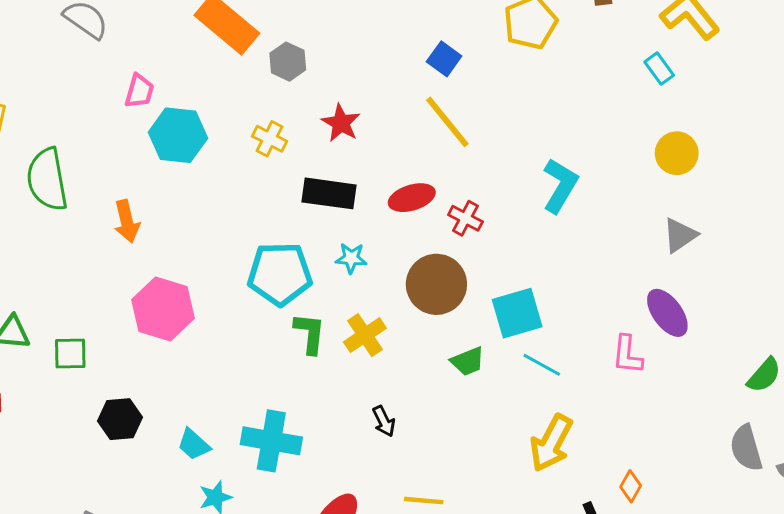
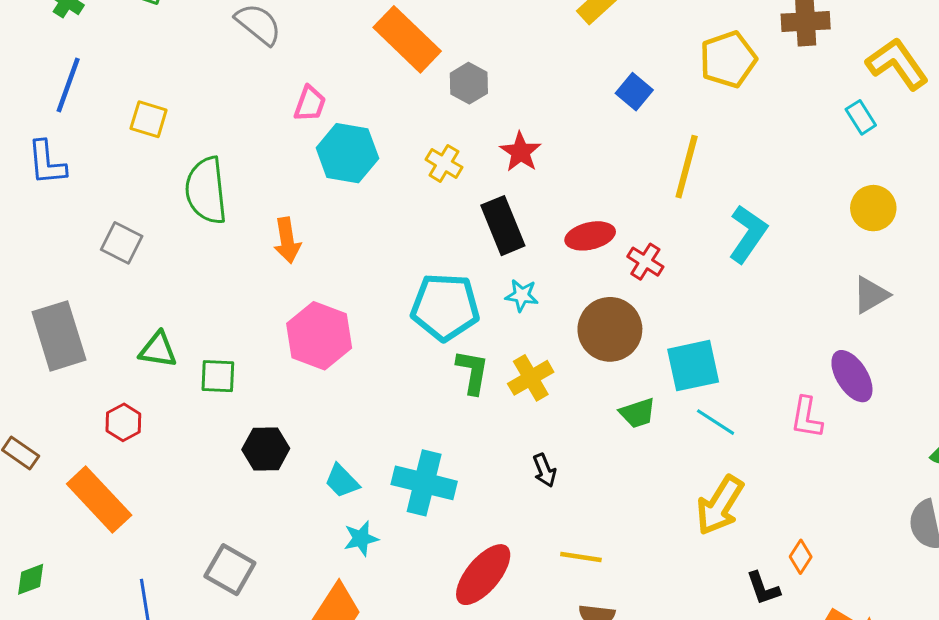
yellow line: (447, 122) -> (687, 167), moved, turned 50
black rectangle: (329, 193) -> (503, 226), turned 56

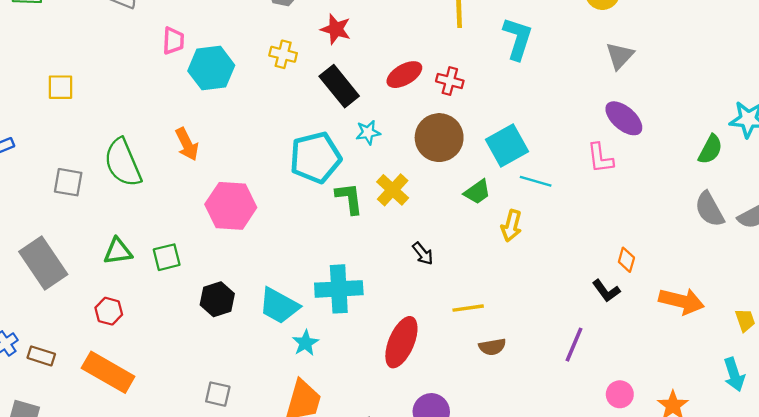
green semicircle: (206, 190) -> (123, 163), moved
cyan trapezoid: (342, 481) -> (279, 306), size x1.5
yellow arrow: (720, 505) -> (511, 226), moved, size x0.7
gray square: (230, 570) -> (218, 394), size x0.7

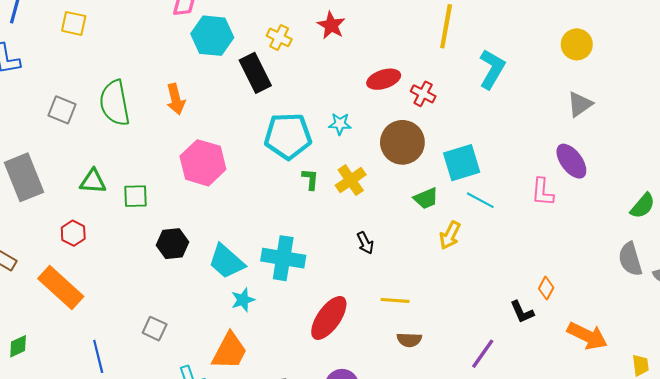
black rectangle: (339, 86) -> (255, 73), moved
green L-shape: (349, 198) -> (310, 179), size x0.7

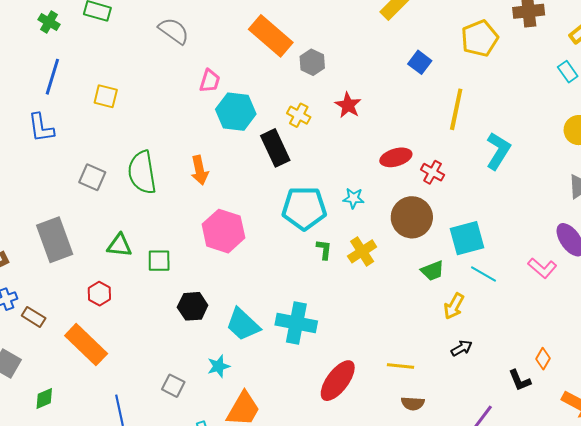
pink L-shape: (543, 192) -> (542, 268), turned -56
black arrow: (365, 243) -> (462, 348), moved, turned -95
cyan star: (243, 300) -> (219, 366), moved

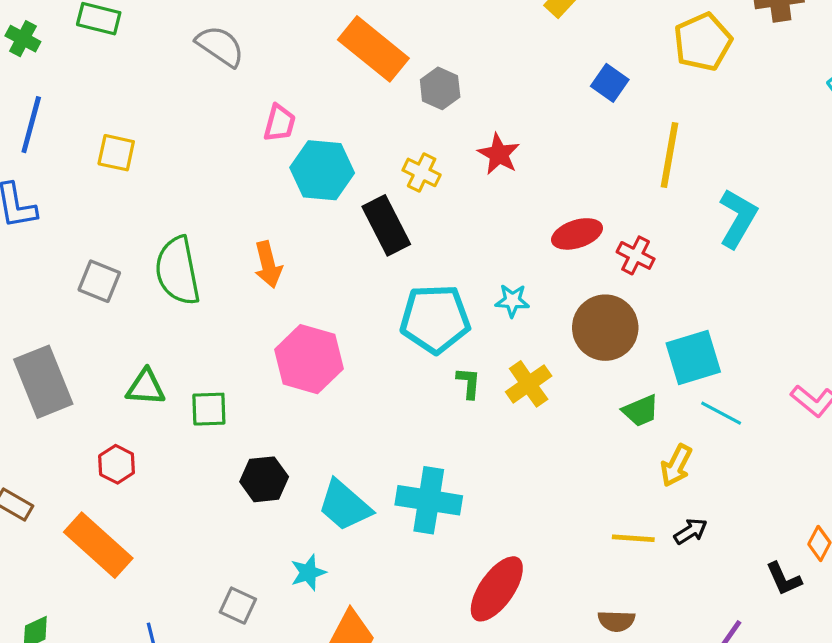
yellow line: (400, 366) -> (633, 538), moved

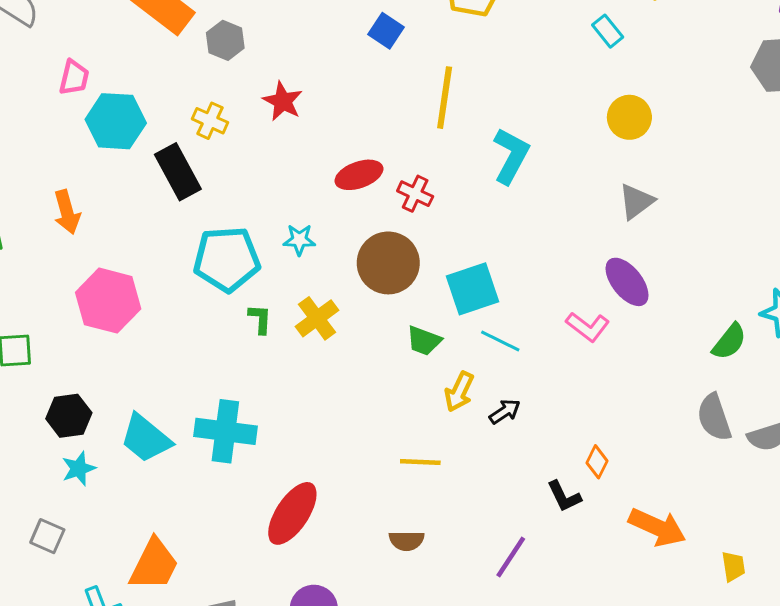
green trapezoid: (641, 411) -> (424, 341), turned 45
black arrow: (691, 531) -> (505, 412), moved
cyan star: (308, 573) -> (79, 469), moved

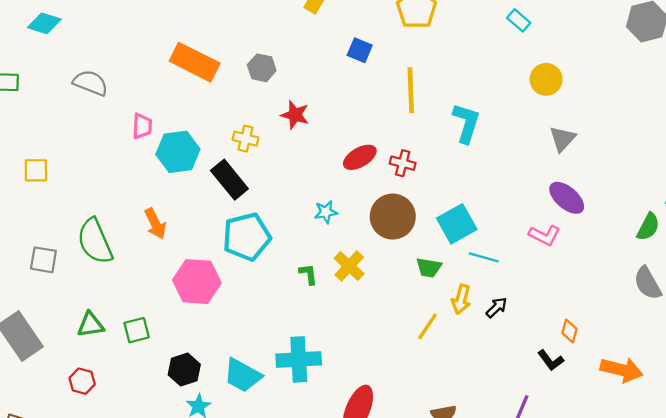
gray hexagon: (225, 40) -> (262, 68), moved
cyan pentagon: (227, 259) -> (247, 237), moved
yellow line: (420, 462) -> (428, 326), moved, turned -48

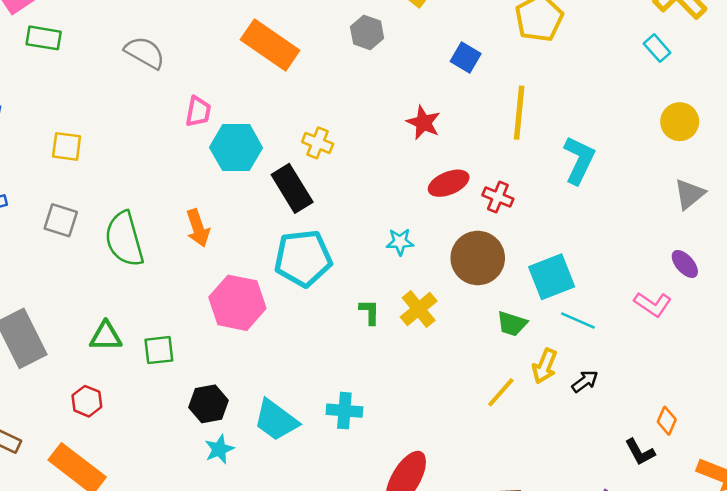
gray hexagon: (262, 68) -> (367, 32), moved
red star: (295, 115) -> (423, 123), moved
purple ellipse: (567, 198) -> (685, 264), size x0.7
gray square: (43, 260) -> (61, 220), moved
cyan cross: (299, 359) -> (344, 411), size x0.7

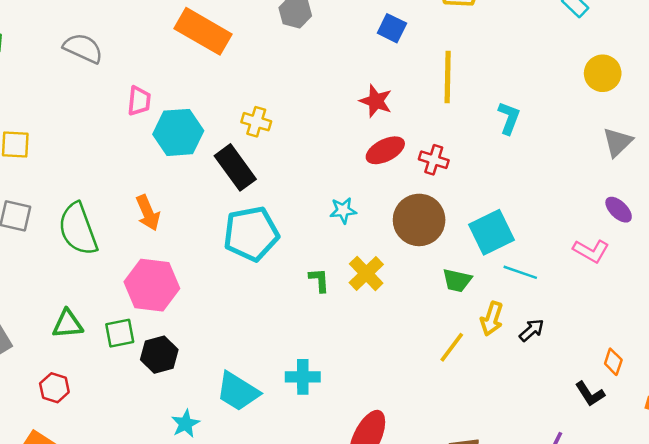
red star: (423, 123) -> (376, 101), moved
cyan L-shape: (579, 160) -> (509, 118), size x0.7
pink hexagon: (237, 303) -> (152, 285), moved
black hexagon: (209, 404) -> (159, 355), moved

